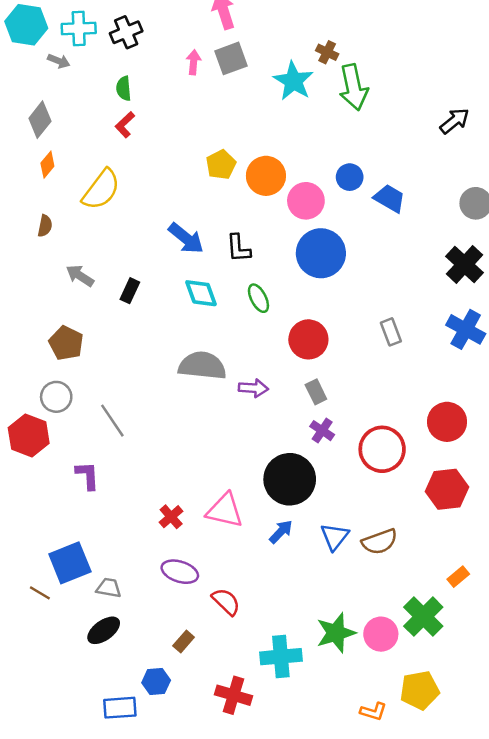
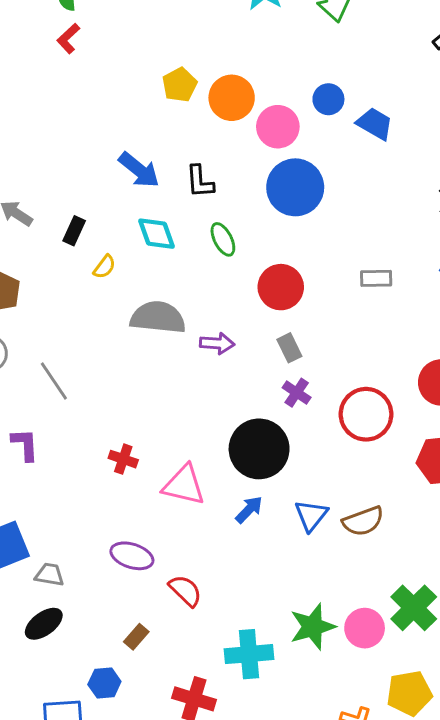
yellow semicircle: (101, 190) -> (104, 267), moved, size x0.5
gray rectangle: (391, 332) -> (376, 278), turned -70
red cross: (171, 517) -> (123, 459), moved, turned -30

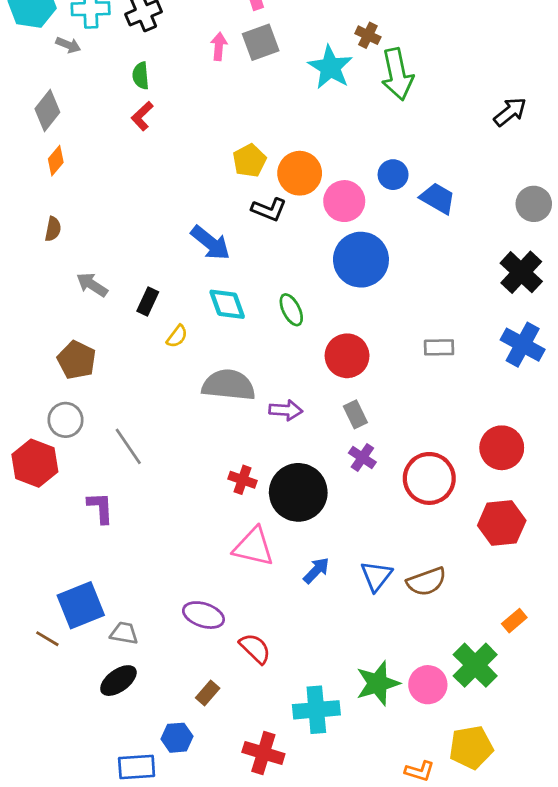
black L-shape: (200, 182) -> (269, 209), moved, turned -64
black circle: (259, 449) -> (298, 492), moved
red cross: (123, 459) -> (242, 480), moved

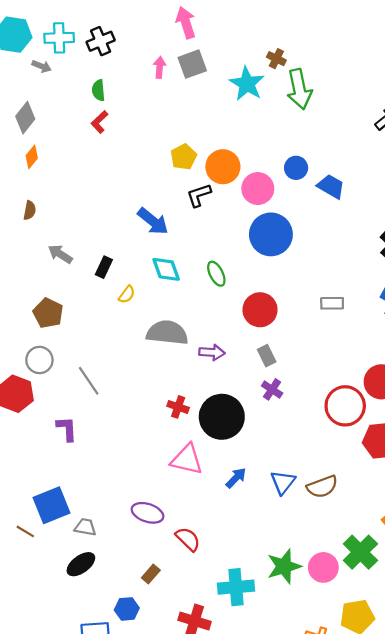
black L-shape: (269, 209) -> (199, 195), turned 140
red circle: (429, 478) -> (345, 406), moved

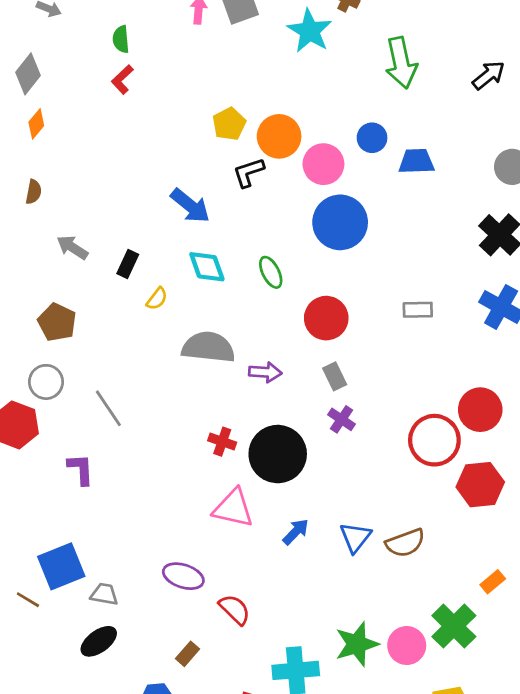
green arrow: (299, 89) -> (401, 63), moved
blue trapezoid: (331, 186) -> (416, 161), turned -32

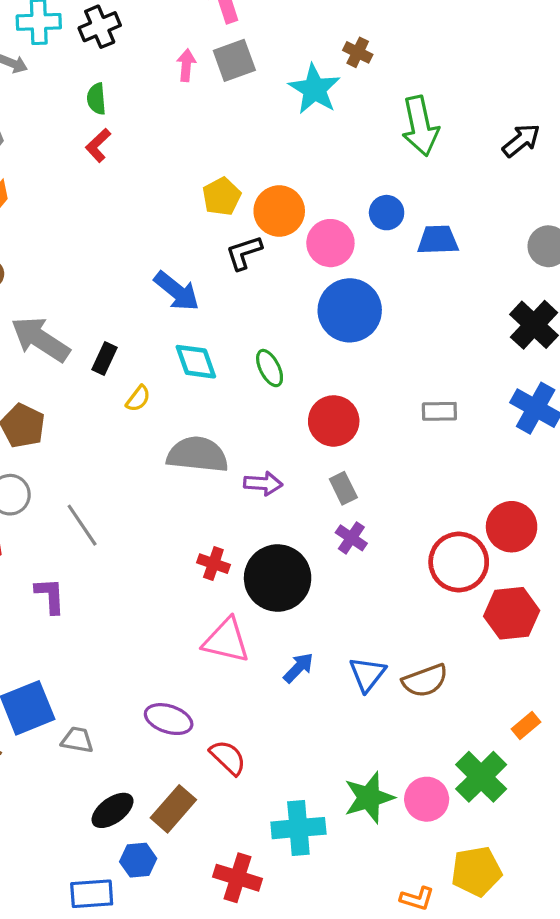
gray arrow: (72, 247) -> (40, 339), size x1.6
black ellipse: (99, 641) -> (113, 810), moved
brown rectangle: (187, 654) -> (173, 809), size x1.6

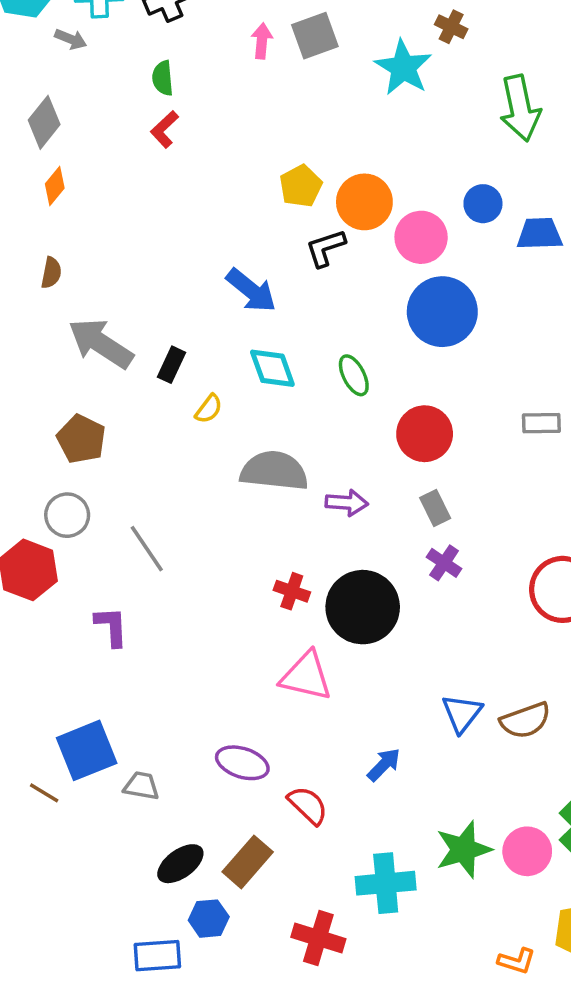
blue arrow: (298, 668) -> (384, 765), moved

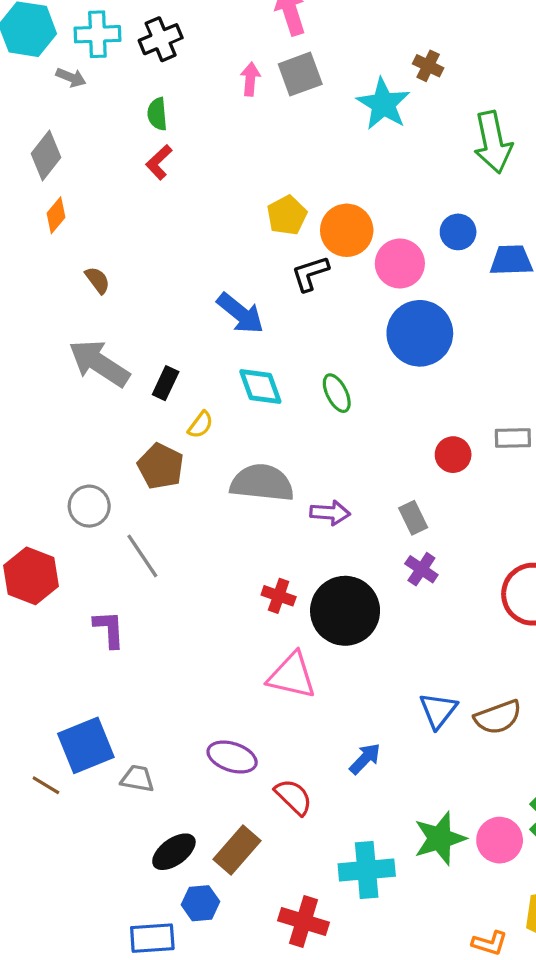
brown semicircle: (51, 273) -> (97, 280), moved, turned -48
red circle: (425, 434) -> (453, 455), moved, size x0.7
brown pentagon: (81, 439) -> (161, 466), moved
gray circle: (67, 515) -> (89, 506), moved

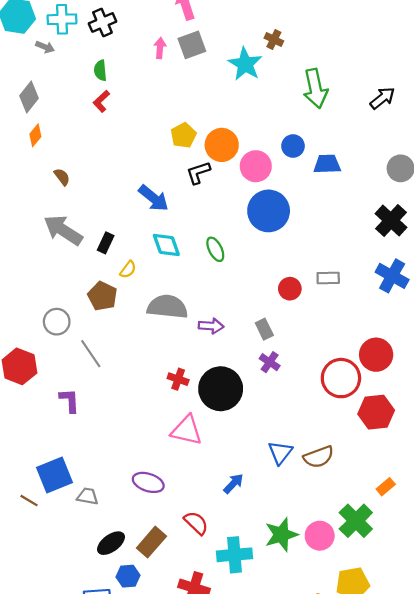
red semicircle: (294, 797) -> (196, 523), moved

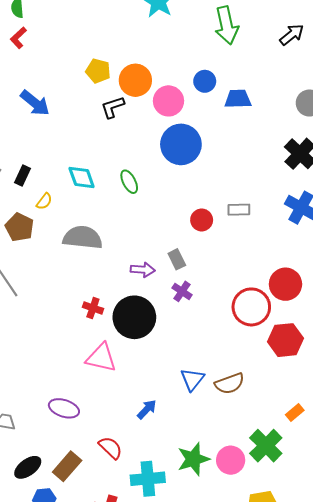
yellow pentagon: (183, 135) -> (98, 71), turned -30
blue arrow: (154, 198) -> (35, 103), moved
purple arrow: (211, 326) -> (143, 270), moved

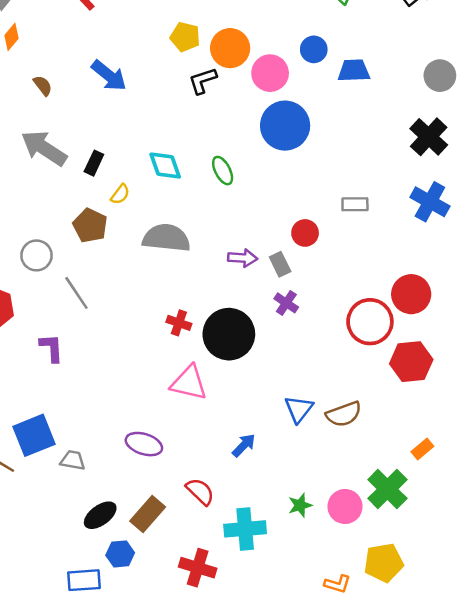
red circle: (202, 220) -> (305, 233), moved
purple arrow: (143, 270) -> (243, 258), moved
green star: (193, 459) -> (300, 505), size x0.6

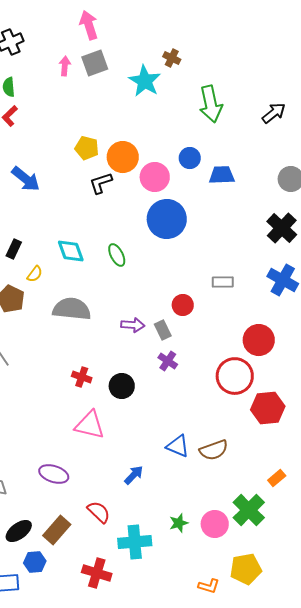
red circle: (411, 294) -> (259, 340), moved
black circle: (229, 334) -> (122, 386), size x0.6
blue triangle: (299, 409) -> (178, 446), turned -45

